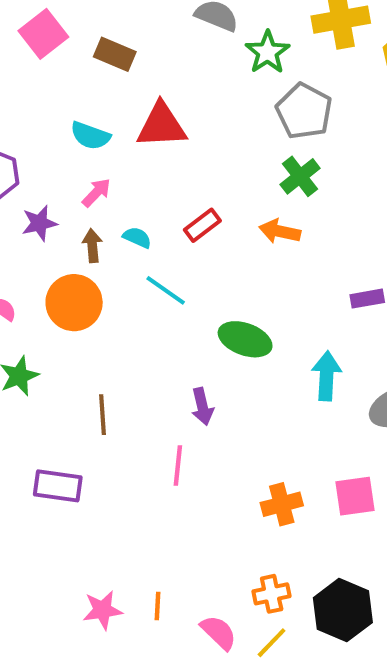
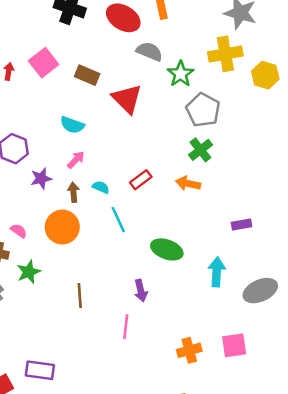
red triangle: (162, 125) -> (127, 99), moved, turned 48
cyan line: (166, 290) -> (118, 220), turned 30
purple rectangle: (58, 486) -> (40, 370), moved

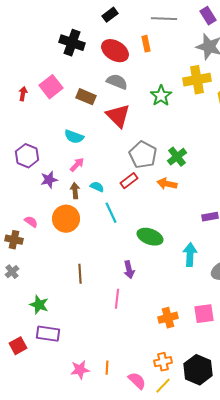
gray semicircle: (149, 51) -> (117, 82), moved
gray pentagon: (203, 110) -> (143, 155), moved
green star: (29, 272) -> (39, 305), moved, turned -30

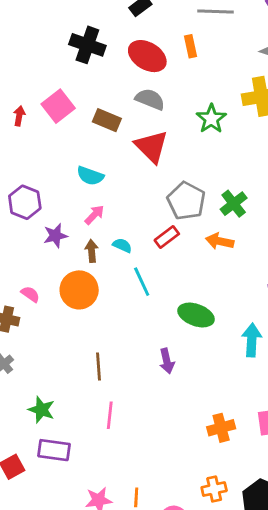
pink line: (117, 299) -> (110, 415), moved

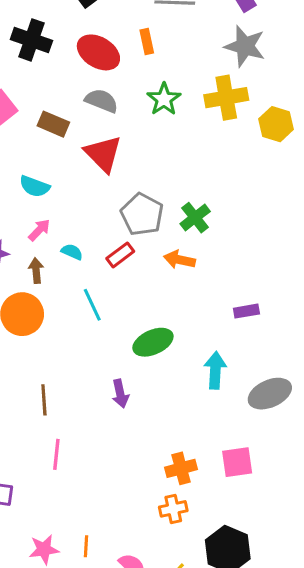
green star: (211, 119) -> (164, 99), moved
cyan semicircle: (122, 245) -> (72, 252), moved
green ellipse: (196, 315) -> (153, 342), turned -44
orange cross: (214, 489) -> (173, 509), moved

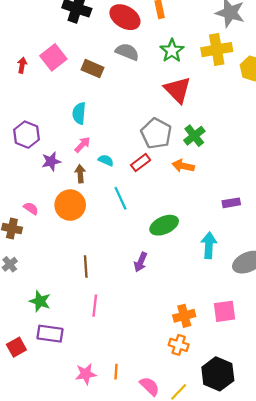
red triangle: (103, 154) -> (178, 90), moved
cyan semicircle: (35, 186) -> (79, 113), turned 75
purple arrow: (120, 394) -> (141, 262), turned 36
orange cross: (173, 509) -> (179, 345), turned 30

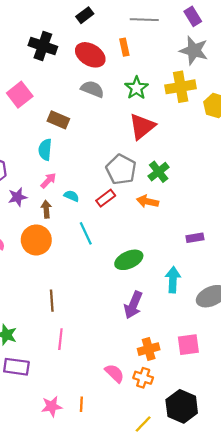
brown rectangle: (93, 69) -> (58, 120), moved
red triangle: (178, 90) -> (142, 126), turned 36
purple arrow: (141, 262) -> (133, 305), moved, size x1.4
pink semicircle: (150, 386) -> (114, 373), moved

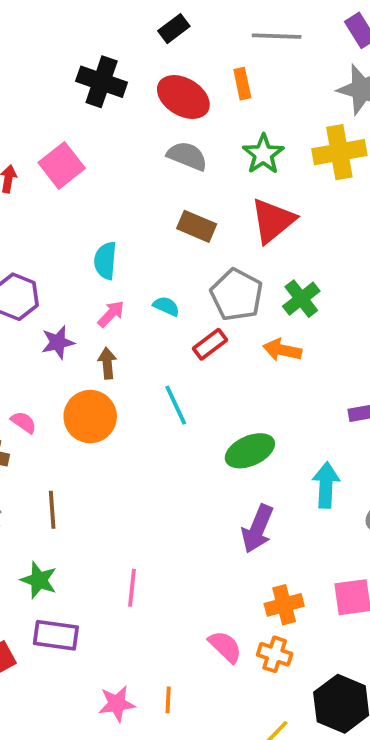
brown rectangle: (58, 120) -> (197, 226), moved
cyan semicircle: (72, 196) -> (166, 306), moved
brown line: (52, 301) -> (52, 510), moved

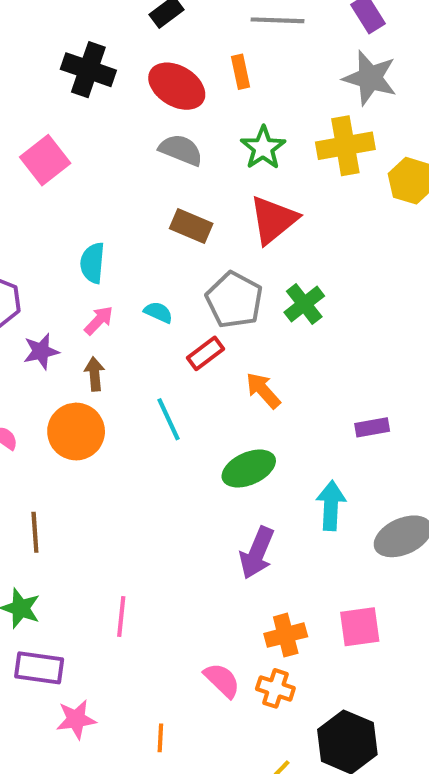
orange arrow: (282, 350) -> (263, 390), moved, turned 36
pink star: (117, 704) -> (76, 719), moved

